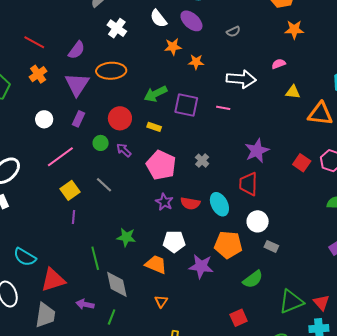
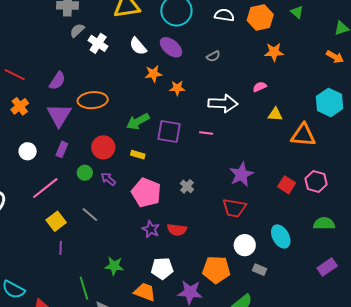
white cross: (117, 28) -> (98, 43), moved
red trapezoid: (248, 184) -> (234, 208), turned -80
cyan ellipse: (219, 204) -> (281, 236), moved

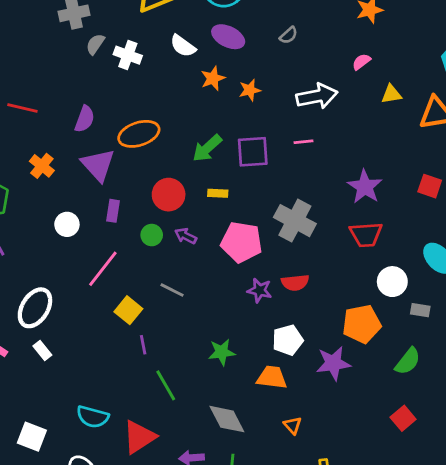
red line: (15, 75) -> (22, 108), moved
gray cross: (187, 186) -> (295, 221), size x2.0
green line: (84, 288) -> (166, 385), moved

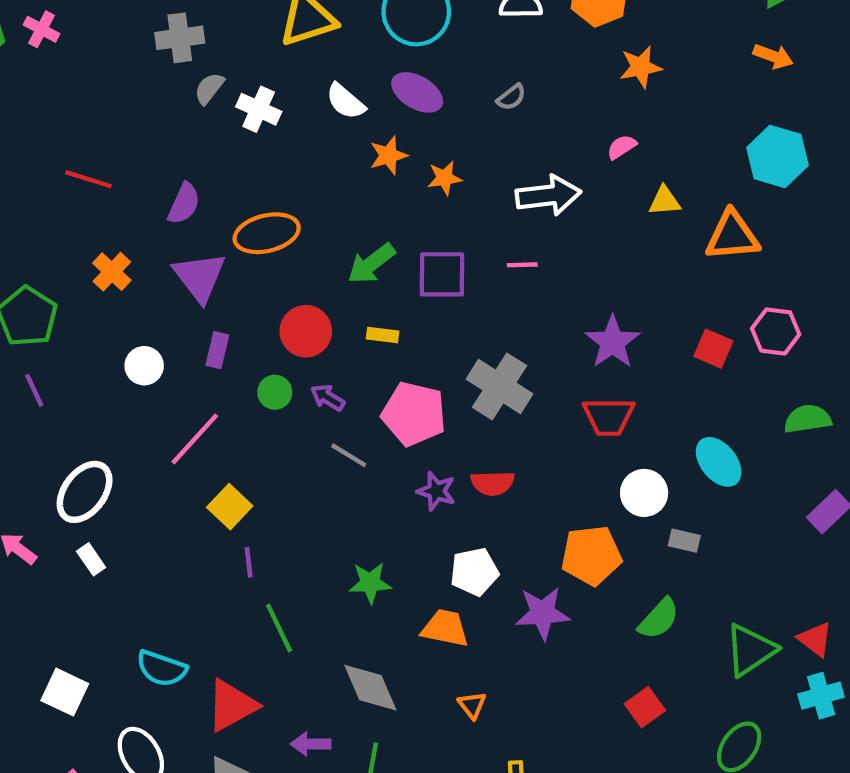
gray line: (172, 290) -> (349, 455), moved

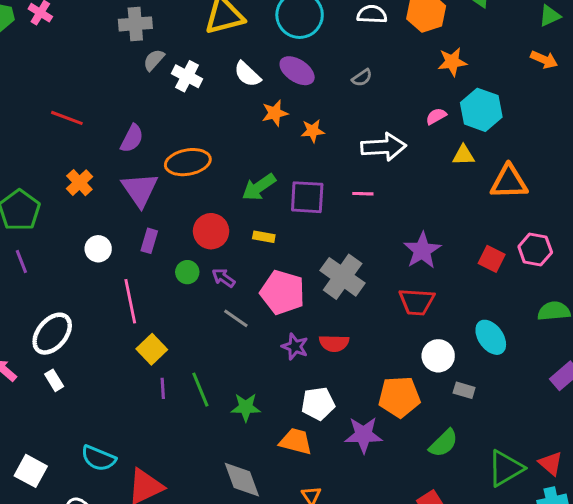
cyan hexagon: (777, 156) -> (481, 110), moved
pink line: (195, 439) -> (130, 301), turned -57
green line: (279, 628) -> (200, 390), moved

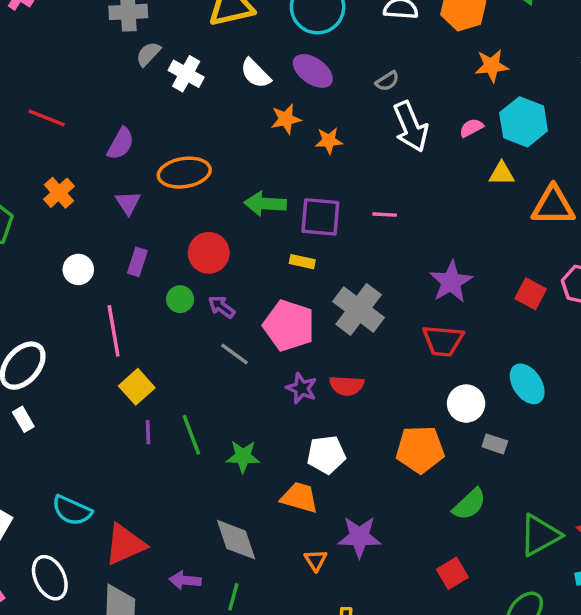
white arrow: (384, 147) -> (411, 127), moved, turned 69
green arrow: (259, 187) -> (265, 204), turned 36
purple triangle: (140, 190) -> (128, 203), size x0.6
yellow rectangle: (264, 237) -> (302, 262), moved
purple star: (364, 435) -> (359, 537), moved

